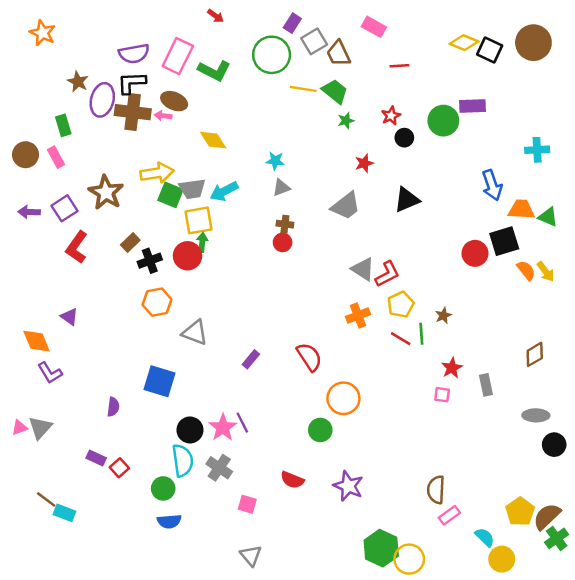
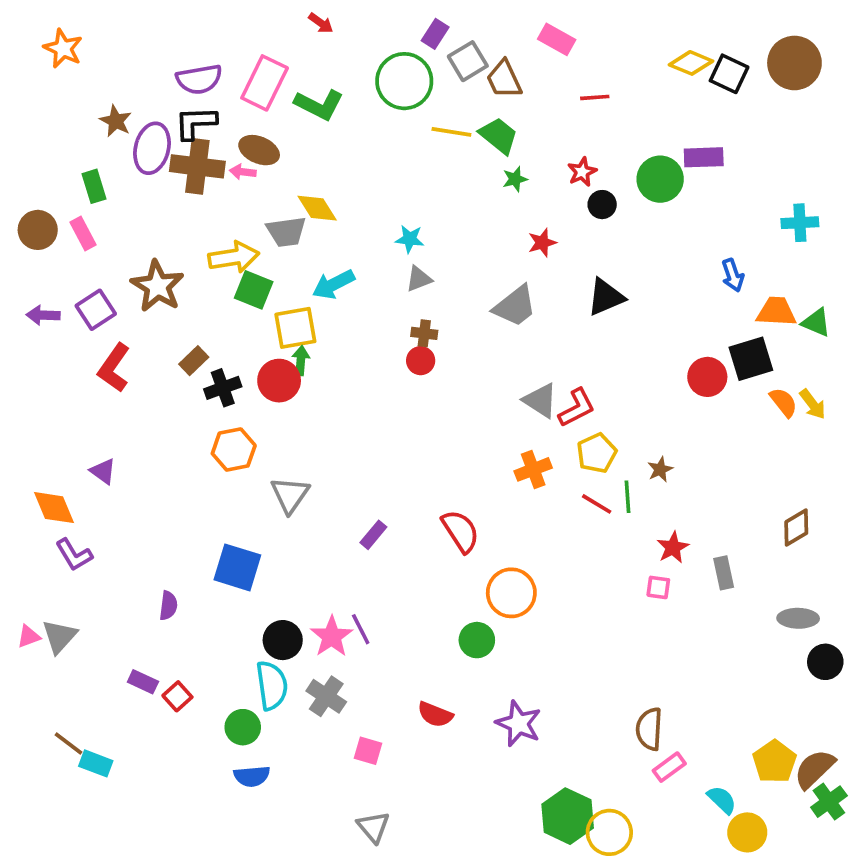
blue arrow: (492, 185) -> (733, 275), size x0.7
gray trapezoid: (192, 189) -> (286, 232), moved
gray triangle: (195, 333) -> (290, 495), turned 44

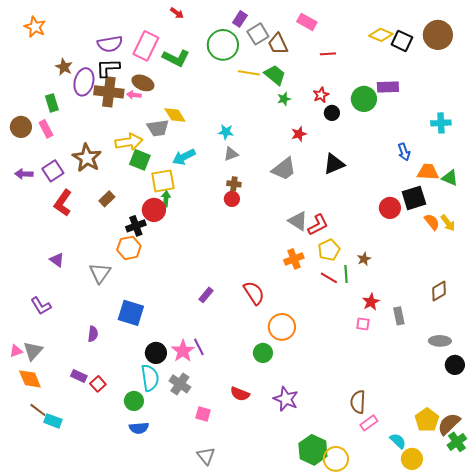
black cross: (223, 388) -> (136, 226), moved
gray triangle: (290, 495) -> (100, 273), moved
orange diamond: (54, 508) -> (30, 379), moved

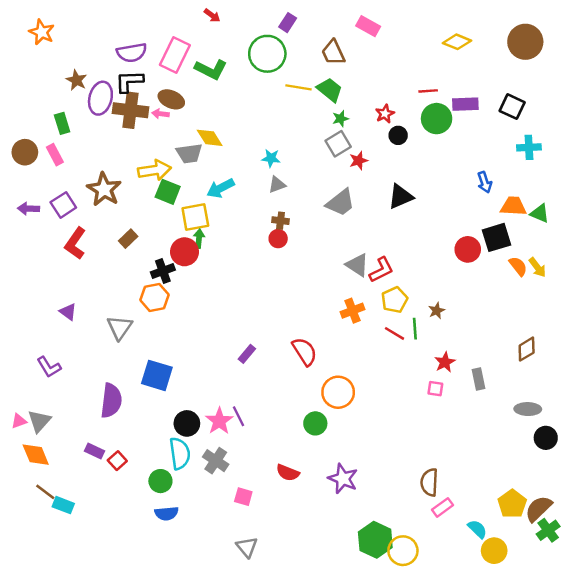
gray square: (258, 34) -> (338, 144), moved
black square: (402, 41) -> (512, 107), moved
red line: (328, 54) -> (428, 91), moved
purple semicircle: (93, 334) -> (111, 401), size x1.8

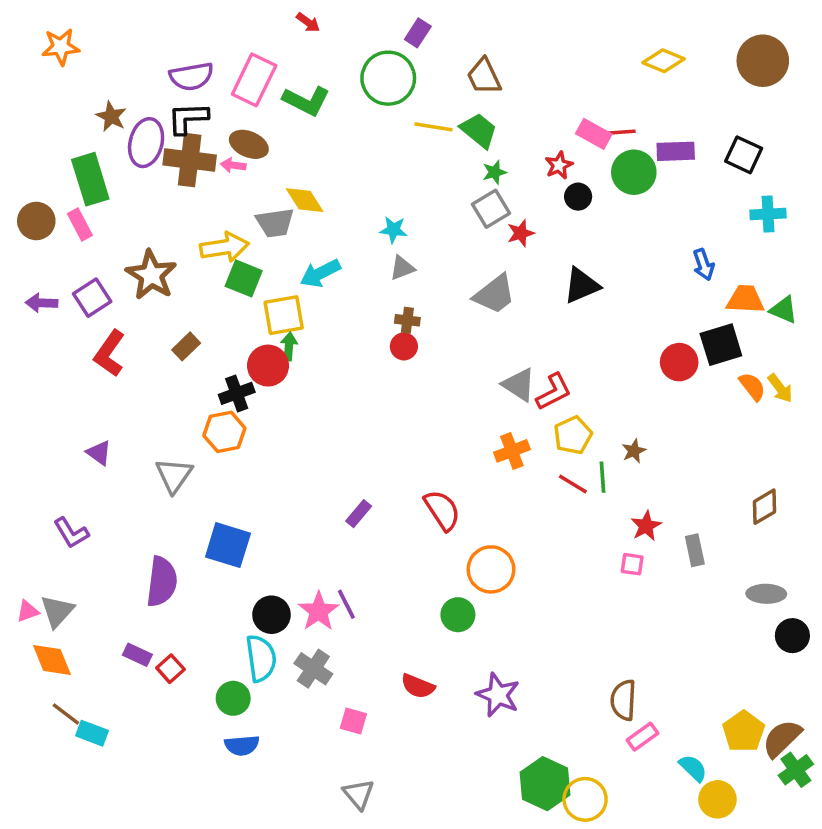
pink rectangle: (368, 26) -> (594, 134), moved
orange star: (42, 32) -> (61, 47), turned -30
green rectangle: (62, 123) -> (90, 179), size x1.6

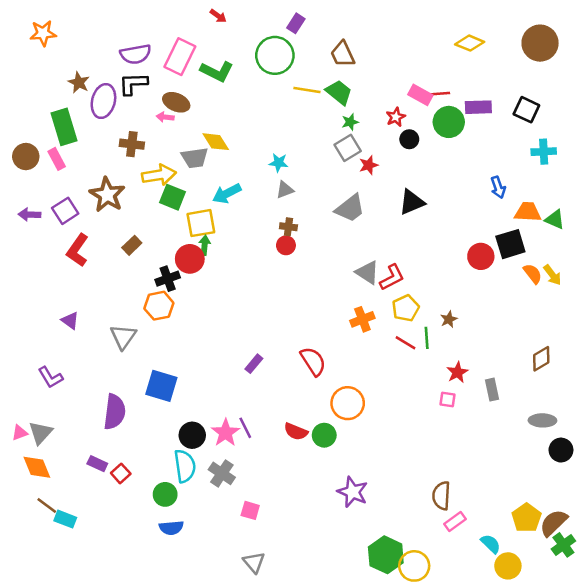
brown cross: (190, 160) -> (132, 144), moved, size x0.7
red semicircle: (418, 686) -> (296, 432), moved

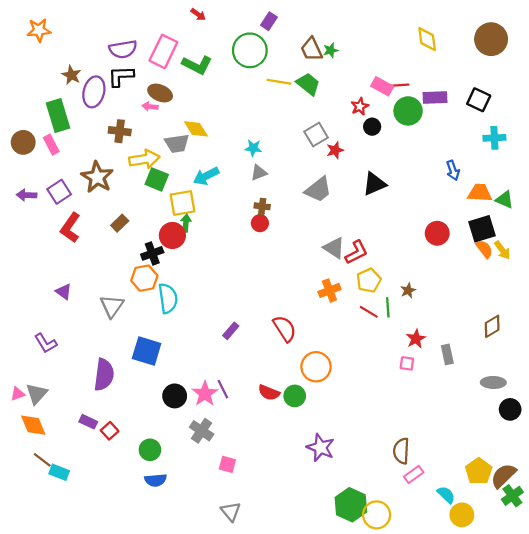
yellow diamond: (470, 43) -> (427, 39), turned 60
green star: (350, 122) -> (331, 50), moved
black square: (510, 244) -> (482, 229), moved
cyan semicircle: (185, 466) -> (168, 298), moved

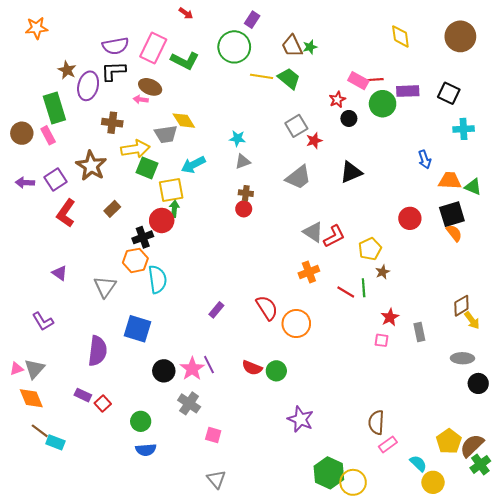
yellow arrow: (502, 250) -> (472, 320), moved
yellow pentagon: (369, 280) -> (370, 249), moved
orange circle: (316, 367) -> (296, 324), moved

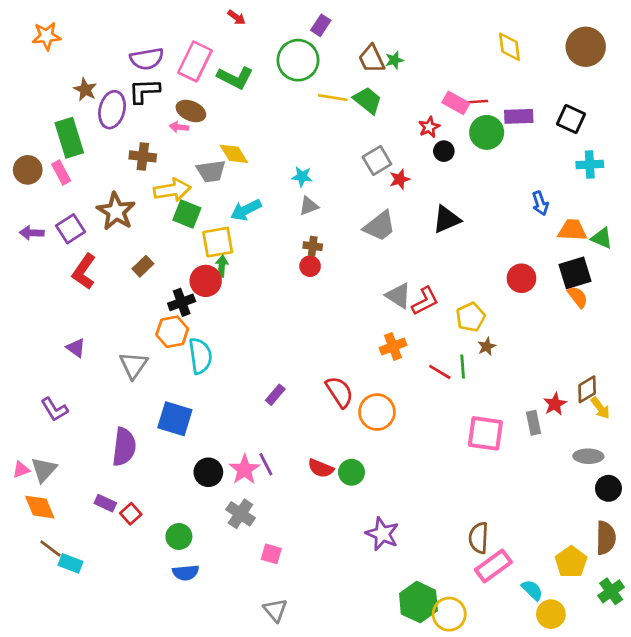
red star: (390, 317) -> (555, 404), moved
pink square: (381, 340) -> (485, 433), size x2.0
pink rectangle: (388, 444) -> (493, 566), size x1.5
brown semicircle: (472, 446) -> (606, 538), moved, turned 135

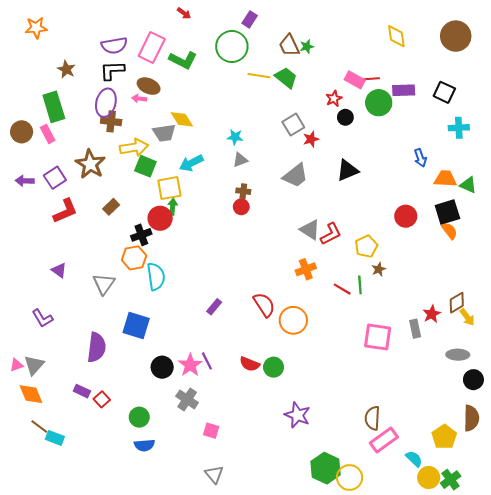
purple ellipse: (112, 110) -> (106, 103), moved
red L-shape: (84, 272) -> (65, 211), turned -148
green cross: (611, 591) -> (451, 480), moved

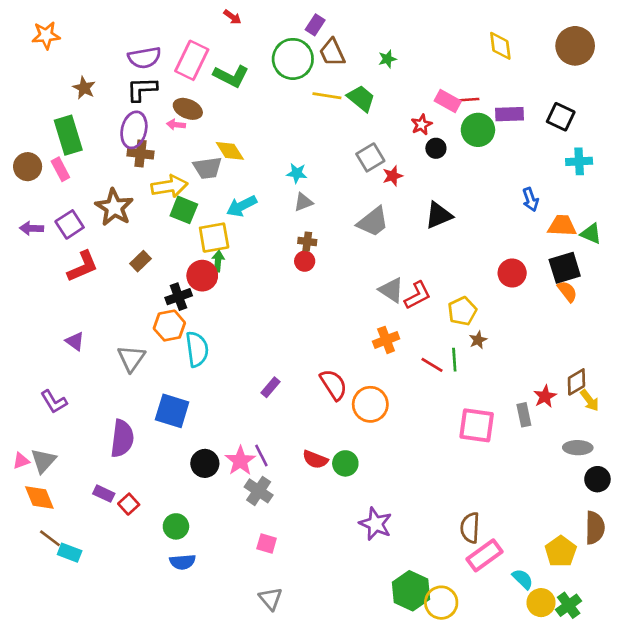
brown trapezoid: (289, 45) -> (332, 52), moved
gray cross: (187, 399) -> (259, 491), moved

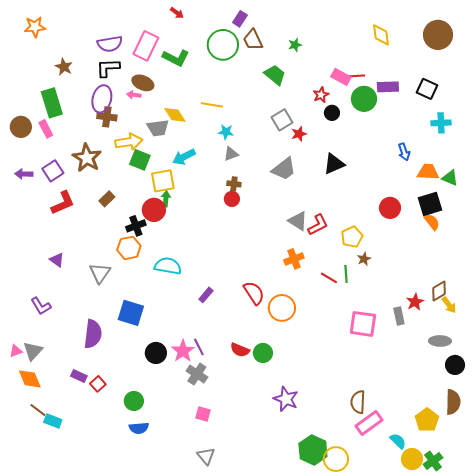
yellow line: (327, 96) -> (212, 105), moved
cyan semicircle: (197, 349) -> (168, 266), moved, turned -72

